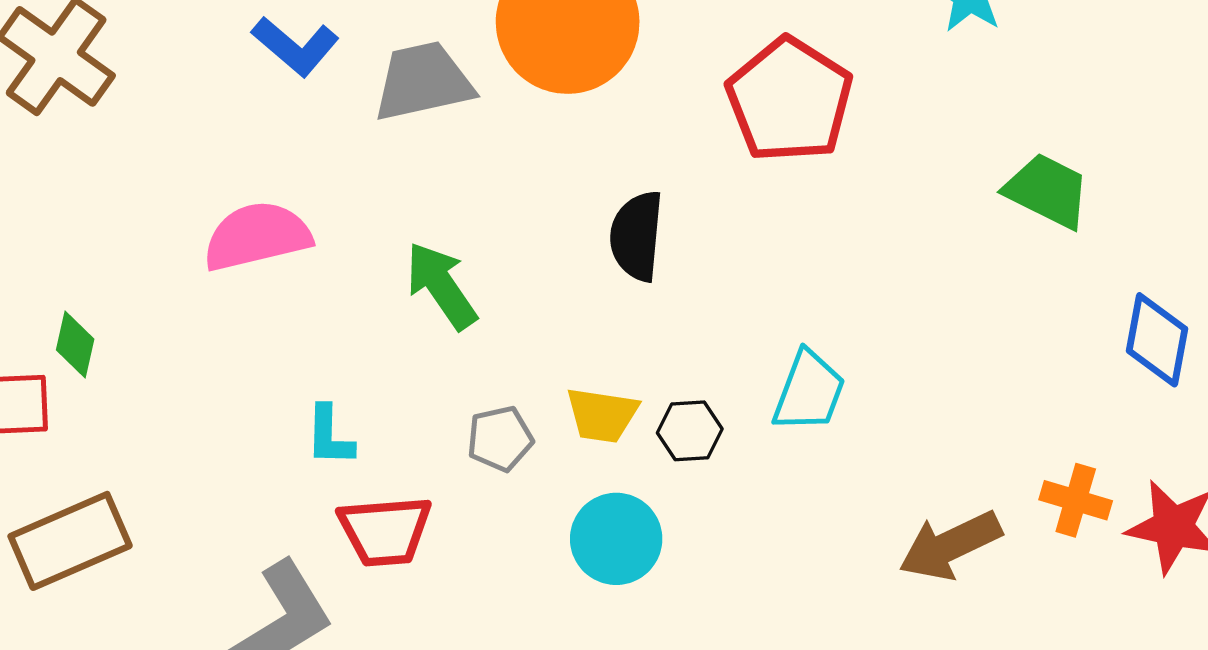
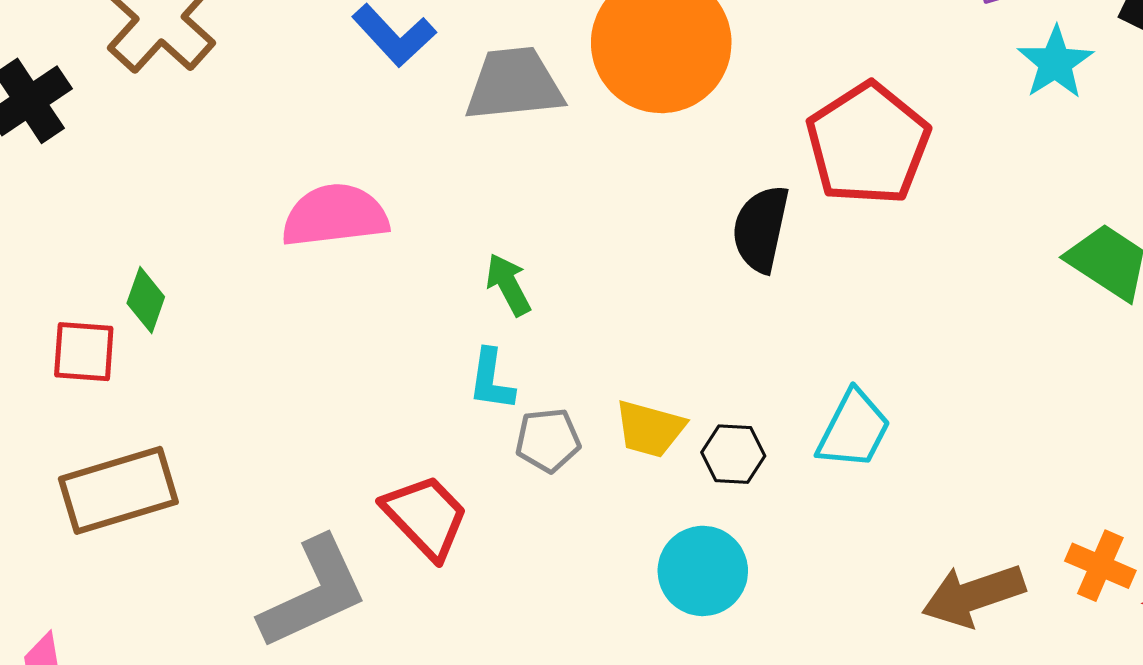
black semicircle: (637, 236) -> (761, 229), moved
green arrow: (441, 286) -> (508, 285), size x0.7
cyan L-shape: (330, 436) -> (491, 380), moved
red trapezoid: (385, 531) -> (426, 517), turned -136
cyan circle: (616, 539) -> (703, 571), moved

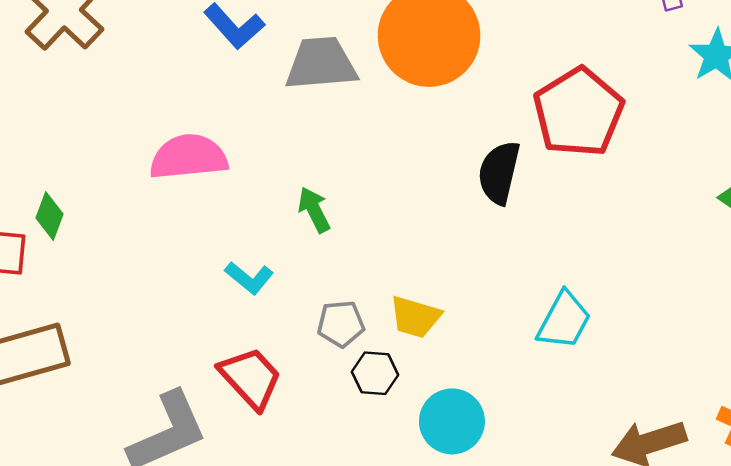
cyan L-shape: (491, 380) -> (249, 278), moved, turned -60
black hexagon: (733, 454) -> (375, 373), moved

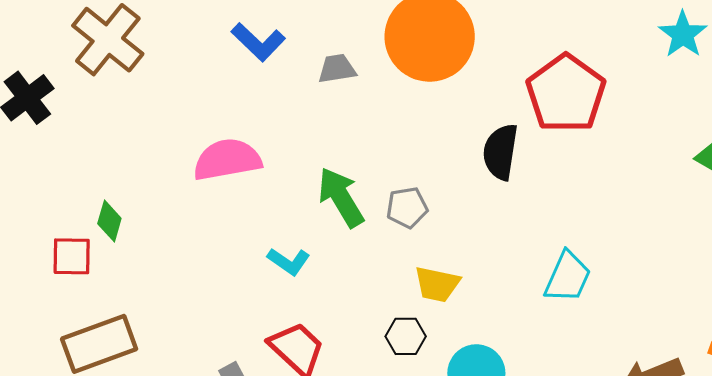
gray trapezoid: (321, 64) -> (337, 69), size x0.6
green arrow: (314, 210) -> (341, 197), size x1.5
gray pentagon: (341, 324) -> (407, 208), moved

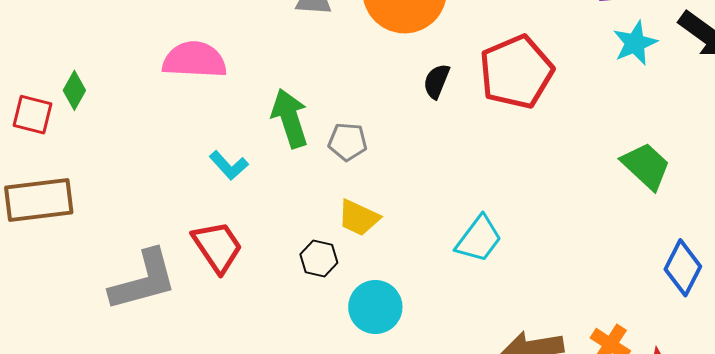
black semicircle: (500, 152) -> (436, 81), moved, size x0.7

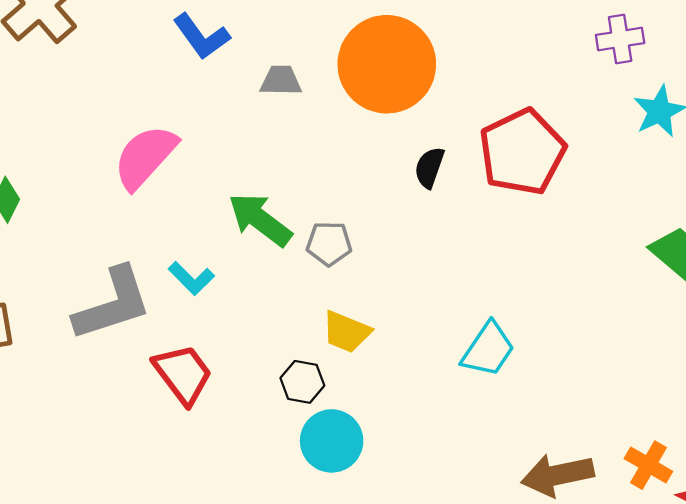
pink semicircle: (195, 60) -> (145, 157), turned -48
green arrow: (290, 118) -> (260, 220), turned -32
gray L-shape: (143, 280) -> (113, 304), moved
cyan circle: (375, 307) -> (332, 441), moved

